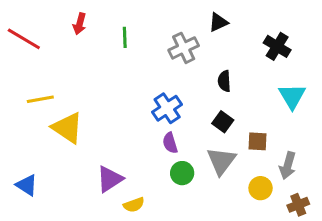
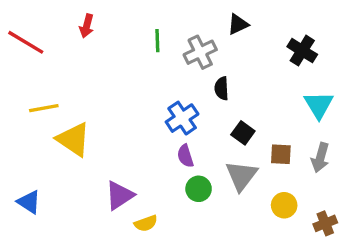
green line: (125, 37) -> (157, 41), moved
black semicircle: (224, 81) -> (222, 88), moved
gray arrow: (288, 166) -> (320, 158), moved

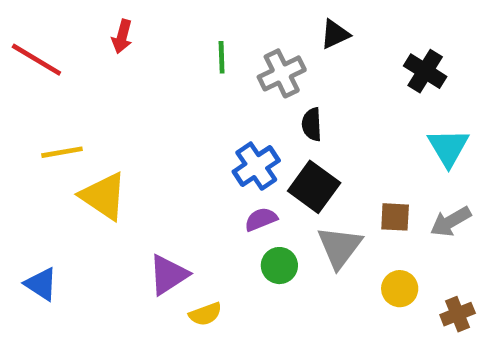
black square: (243, 133) -> (314, 187), moved, size x1.5
purple semicircle: (185, 156) -> (261, 219), turned 85
gray arrow: (320, 158) -> (451, 222), turned 44

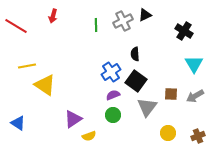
gray cross: (282, 73) -> (123, 21), moved
green circle: (279, 266) -> (113, 115), moved
yellow circle: (400, 289) -> (168, 133), moved

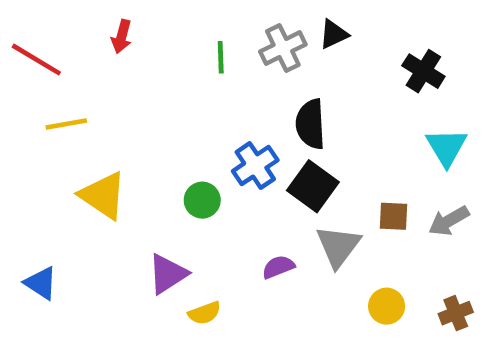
black semicircle: (135, 54) -> (311, 124), size x1.5
yellow line: (27, 66) -> (66, 124), moved
purple semicircle: (113, 95) -> (278, 267), moved
green circle: (113, 115) -> (202, 200), moved

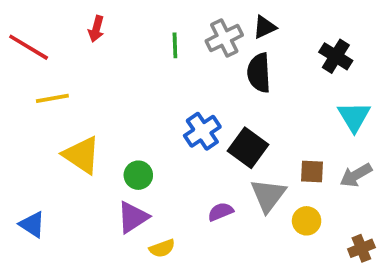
black semicircle: (311, 124) -> (259, 73), moved
green circle: (202, 200) -> (138, 175), moved
yellow circle: (387, 306) -> (307, 221), moved

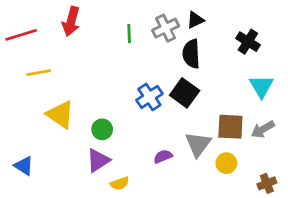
red arrow: (96, 29) -> (71, 21), size x1.5
red line: (29, 47) -> (21, 35), turned -48
black square: (248, 148) -> (185, 93), moved
brown square: (312, 171) -> (230, 127), size x1.5

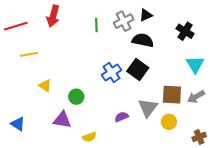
black semicircle: (191, 54) -> (143, 40), turned 105
yellow triangle: (60, 115) -> (45, 86), size x0.6
purple triangle: (98, 160) -> (62, 120), moved, turned 42

